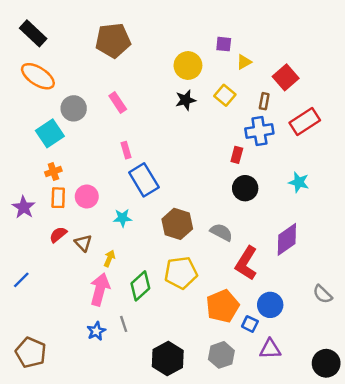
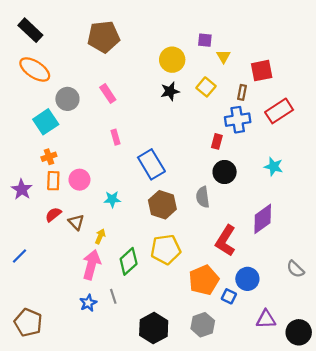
yellow triangle: (244, 62) -> (223, 56), turned -32
red square: (286, 77) -> (262, 71), turned 30
blue rectangle: (144, 180) -> (151, 164), moved
gray semicircle: (221, 232) -> (203, 197), moved, turned -126
purple triangle: (270, 349) -> (266, 319), moved

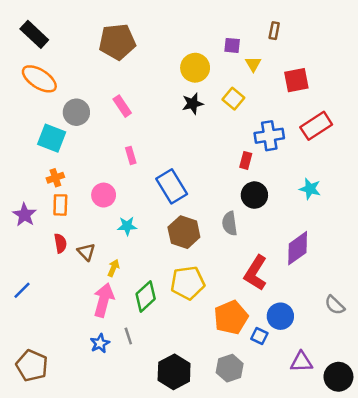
brown rectangle: (242, 92) -> (274, 31), moved
cyan square: (46, 122) -> (52, 138), turned -35
pink circle: (79, 180) -> (104, 195), moved
red semicircle: (53, 215) -> (60, 243), turned 119

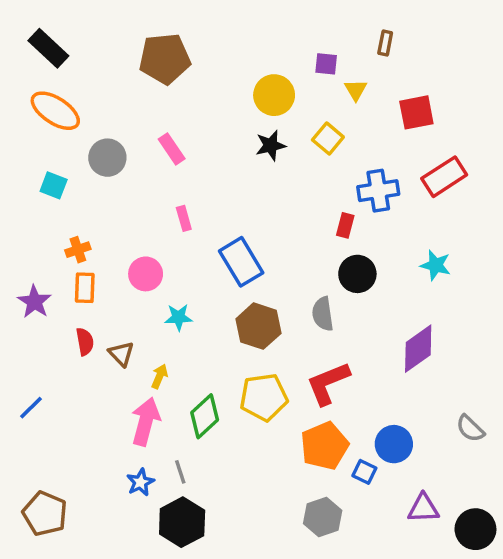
cyan square: (52, 138) -> (54, 185), moved, size x0.7
red L-shape: (256, 273) -> (328, 383), moved, turned 36
black hexagon: (174, 372) -> (182, 522), moved

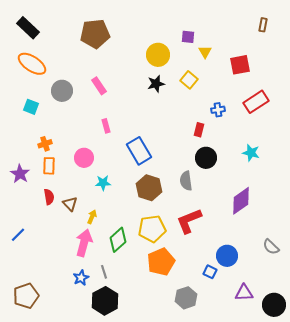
brown rectangle: (385, 43) -> (263, 25), moved
blue cross: (378, 191) -> (218, 110), size x0.6
orange pentagon: (324, 446) -> (161, 262), moved
brown pentagon: (45, 514) -> (26, 296), turned 30

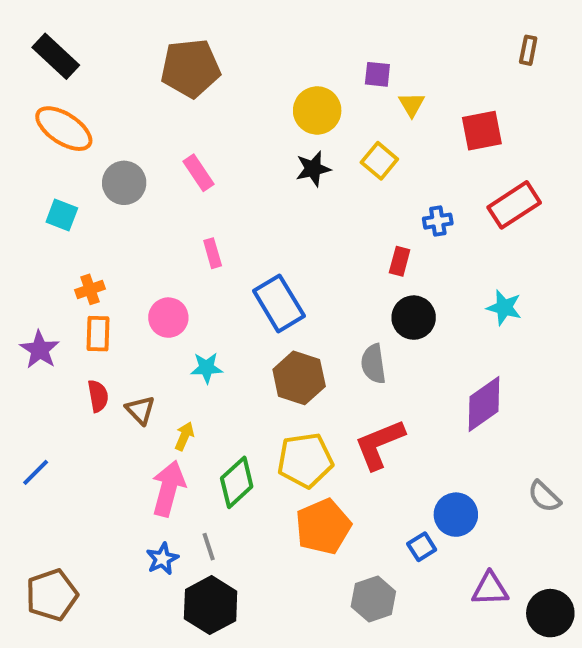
blue square: (210, 272) -> (422, 547), turned 32

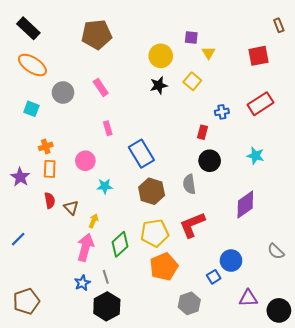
brown rectangle: (528, 50) -> (279, 25), moved, turned -32
red square: (482, 131) -> (259, 56), moved

